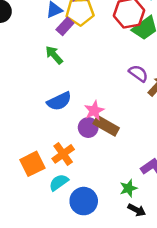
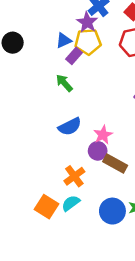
brown rectangle: (106, 126) -> (115, 163), moved
orange square: (32, 164) -> (47, 207), moved, turned -30
blue circle: (84, 201) -> (112, 211), moved

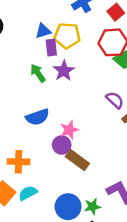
purple star: (87, 22) -> (64, 71), moved
purple rectangle: (74, 56) -> (51, 48), turned -56
orange cross: (74, 176) -> (19, 162), moved, turned 30

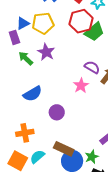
purple rectangle: (51, 48) -> (14, 37), moved
pink star: (69, 130) -> (81, 86), moved
brown rectangle: (77, 160) -> (64, 149), moved

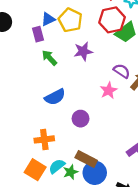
yellow pentagon: (43, 23) -> (70, 20), turned 30
purple star: (46, 52) -> (83, 51), moved, turned 30
green star: (92, 157) -> (70, 172), moved

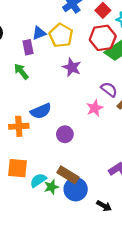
purple star: (83, 51) -> (72, 67), turned 30
green arrow: (49, 58) -> (21, 71), moved
orange cross: (44, 139) -> (19, 126), moved
orange square: (35, 170) -> (17, 168), moved, turned -30

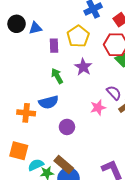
blue triangle: (39, 33) -> (35, 28), moved
purple rectangle: (28, 47) -> (54, 46), moved
green arrow: (21, 71) -> (57, 76), moved

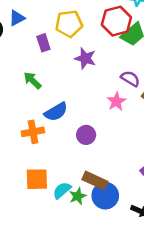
blue triangle: (35, 28) -> (17, 18), moved
yellow pentagon: (78, 36) -> (69, 24), turned -30
green arrow: (57, 76) -> (32, 80), moved

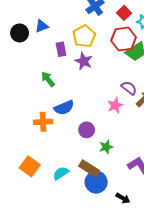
yellow pentagon: (69, 24) -> (84, 36), turned -30
purple star: (85, 58) -> (84, 61), moved
orange square: (37, 179) -> (30, 166), moved, turned 30
green star: (78, 196) -> (106, 147), moved

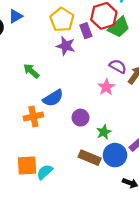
purple rectangle: (61, 49) -> (86, 31), moved
orange square: (30, 166) -> (27, 166), turned -30
cyan semicircle: (61, 173) -> (45, 172), moved
blue circle: (96, 182) -> (115, 155), moved

